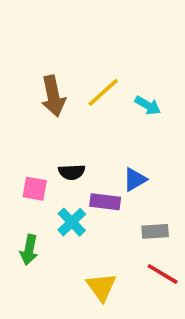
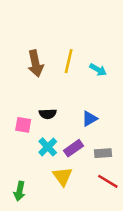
yellow line: (103, 92) -> (69, 61), turned -35
purple rectangle: (105, 202) -> (74, 148), moved, turned -42
green arrow: (29, 250) -> (20, 191), moved
yellow triangle: (101, 287) -> (62, 176), moved

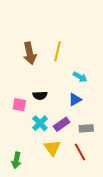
cyan arrow: (98, 70) -> (80, 77), moved
red line: (108, 181) -> (80, 152), moved, turned 30

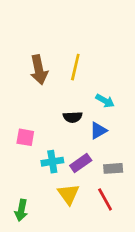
black semicircle: (40, 95) -> (73, 117), moved
cyan cross: (40, 123) -> (52, 162), turned 35

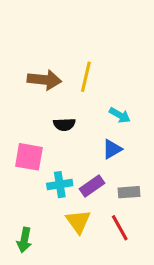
brown arrow: (39, 70) -> (44, 80), turned -72
black semicircle: (73, 117) -> (64, 124), moved
pink square: (25, 137) -> (29, 157), size x1.4

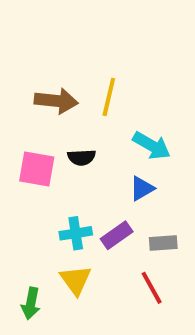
cyan arrow: (120, 115) -> (152, 146), size x1.4
pink square: (29, 157) -> (37, 169), moved
yellow triangle: (78, 221) -> (76, 280), moved

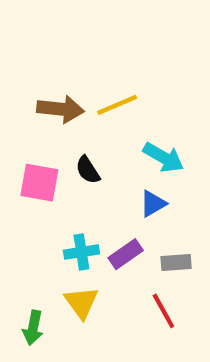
yellow line: (109, 97) -> (117, 105), turned 54
black semicircle: (82, 157) -> (88, 170), turned 60

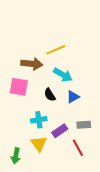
brown arrow: (60, 109) -> (32, 64), moved
cyan arrow: (163, 157) -> (63, 75), moved
black semicircle: (88, 170) -> (50, 95), moved
purple rectangle: (126, 254) -> (60, 131), moved

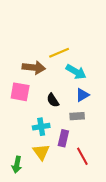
cyan arrow: (63, 75) -> (76, 72), moved
blue triangle: (73, 97) -> (82, 95), moved
gray rectangle: (84, 125) -> (77, 116), moved
purple rectangle: (60, 131) -> (63, 138), turned -42

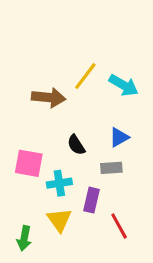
yellow line: (59, 53) -> (85, 76), turned -30
cyan arrow: (76, 72) -> (124, 85), moved
pink square: (20, 92) -> (29, 163), moved

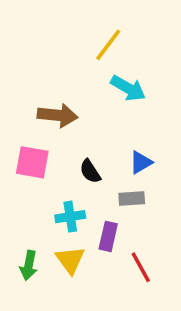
yellow line: (85, 76) -> (108, 45), moved
cyan arrow: (124, 85) -> (128, 88), moved
pink square: (29, 163) -> (32, 162), moved
green arrow: (24, 238) -> (29, 265), moved

